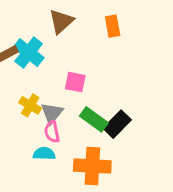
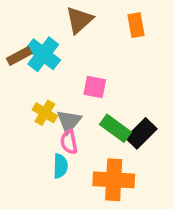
cyan semicircle: (44, 154) -> (60, 166), turned 90

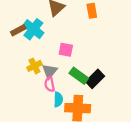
yellow cross: (45, 113) -> (34, 66), turned 32
cyan semicircle: (60, 166) -> (58, 99), moved

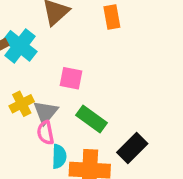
black rectangle: (95, 79) -> (132, 148), moved

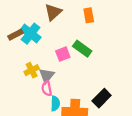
pink square: (71, 78) -> (63, 54), turned -32
green rectangle: (91, 119) -> (82, 49), moved

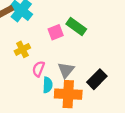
gray triangle: (47, 76) -> (66, 70), moved
pink semicircle: (47, 88) -> (38, 69), turned 32

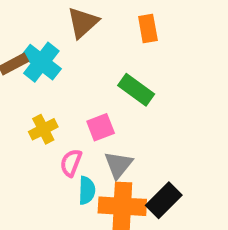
pink square: (56, 32) -> (101, 127), moved
black rectangle: (97, 79) -> (164, 200), moved

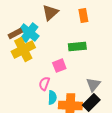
green rectangle: (136, 90) -> (77, 47), turned -42
yellow cross: (43, 129) -> (23, 50), moved, size x1.6
gray triangle: (118, 165) -> (93, 85), moved

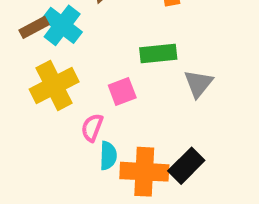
yellow cross: (23, 50) -> (54, 86), moved
gray triangle: (93, 85) -> (198, 84), moved

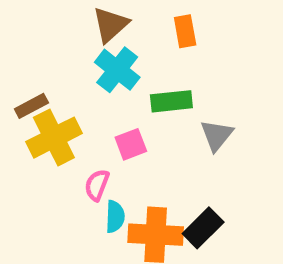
cyan cross: (62, 25) -> (117, 70), moved
brown rectangle: (34, 27) -> (31, 106), moved

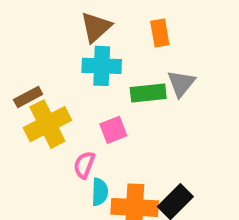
cyan cross: (117, 70) -> (102, 66), turned -36
gray triangle: (217, 135) -> (181, 83), moved

